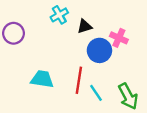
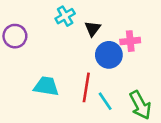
black triangle: (85, 26) -> (93, 29), turned -35
pink cross: (119, 38) -> (130, 41), turned -30

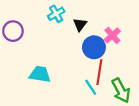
pink cross: (130, 41) -> (112, 35), turned -35
red line: (86, 87) -> (99, 72), moved

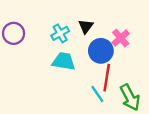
cyan cross: (56, 14) -> (60, 33), moved
cyan trapezoid: (40, 74) -> (64, 61), moved

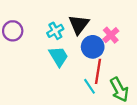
black triangle: (86, 26) -> (79, 24), size x1.5
cyan trapezoid: (64, 61) -> (59, 56), turned 50

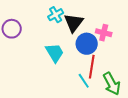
cyan cross: (55, 31) -> (56, 15), moved
pink cross: (111, 35) -> (104, 33), turned -35

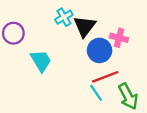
cyan trapezoid: (55, 53) -> (41, 61), moved
red line: (92, 67) -> (105, 77), turned 60

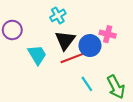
black triangle: (85, 26) -> (65, 40), moved
red line: (105, 77) -> (72, 58), moved

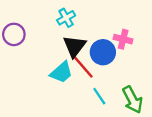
cyan trapezoid: (37, 55) -> (61, 72), moved, turned 80
red line: (72, 58) -> (83, 66), turned 70

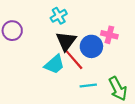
cyan line: (99, 96) -> (88, 85), turned -63

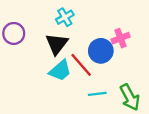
pink cross: (109, 35) -> (121, 38), turned -35
black triangle: (66, 41) -> (57, 44), moved

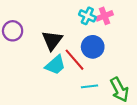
cyan cross: (65, 17) -> (87, 16), moved, turned -35
pink cross: (121, 38) -> (104, 16), moved

